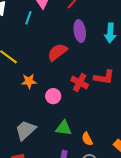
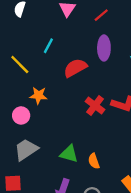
cyan line: (28, 18) -> (48, 46), moved
pink circle: (53, 96) -> (21, 115), moved
orange semicircle: (87, 139) -> (94, 161), moved

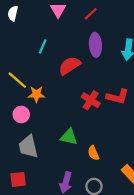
yellow line: (20, 64) -> (17, 80), moved
gray trapezoid: (26, 150) -> (28, 147), turned -65
green triangle: (69, 154) -> (69, 137), moved

